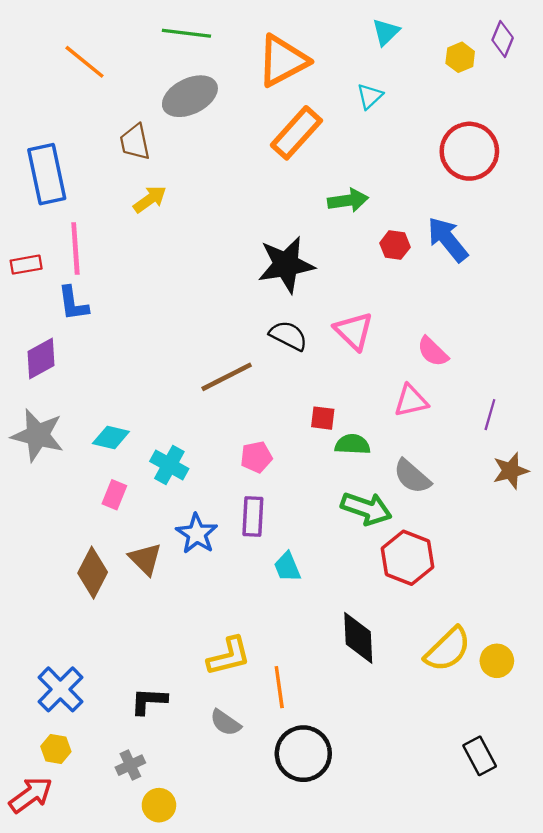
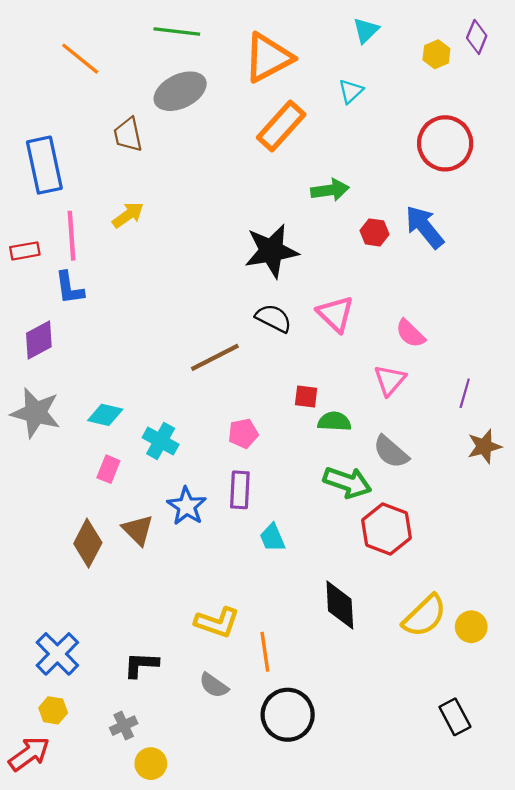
yellow arrow: (150, 199) -> (128, 215), moved
pink triangle: (411, 401) -> (390, 380), turned -36
yellow L-shape: (229, 656) -> (217, 622), turned 33

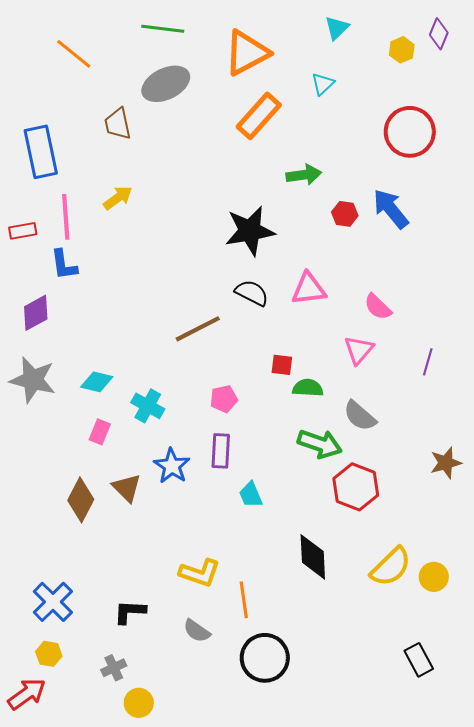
pink triangle: (335, 314) -> (309, 289), turned -51
brown star: (484, 446) -> (446, 463), moved

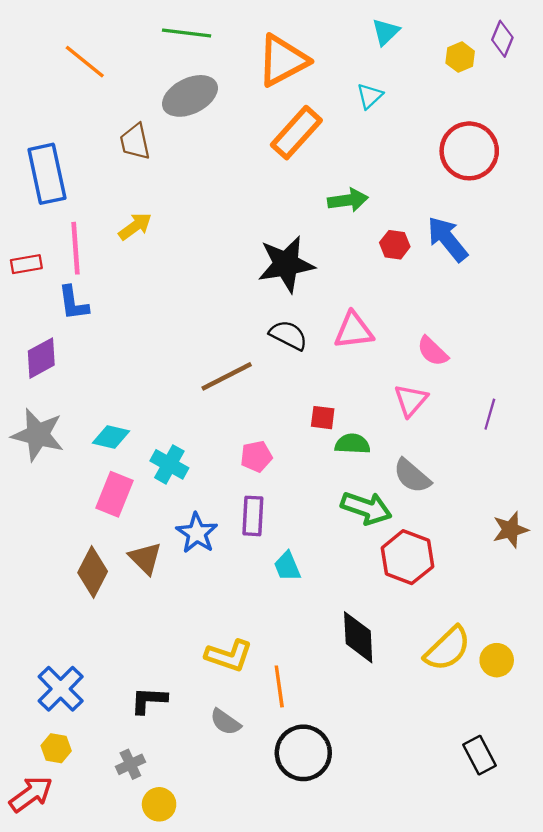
pink rectangle: (100, 432) -> (114, 494), size x1.5

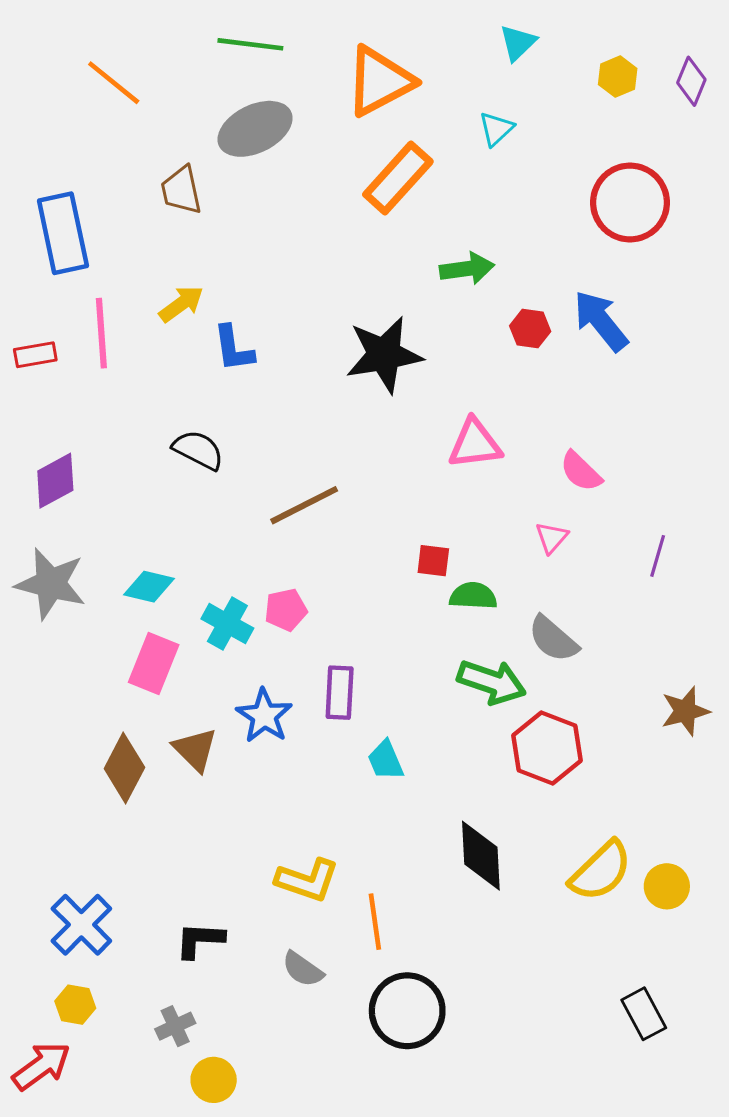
purple diamond: (502, 39) -> (691, 81), moved
blue L-shape: (73, 303) -> (234, 349), moved
black semicircle: (288, 335) -> (198, 450), moved
pink triangle: (411, 400) -> (552, 538), size x0.7
pink pentagon: (256, 456) -> (286, 610), moved

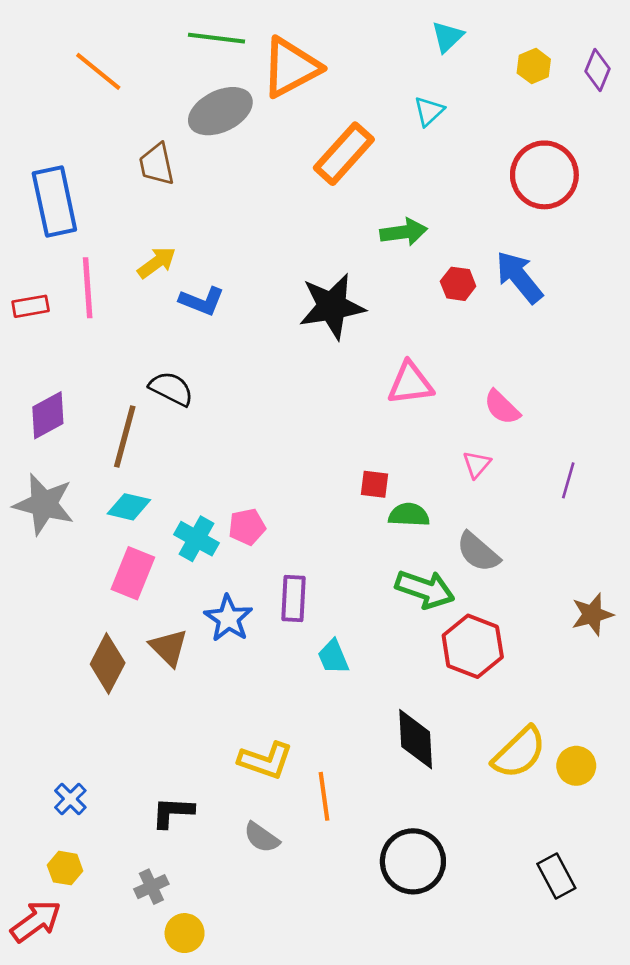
orange triangle: (379, 81) -> (291, 67), moved
blue L-shape: (234, 349) -> (202, 301), turned -60
brown line: (304, 505) -> (125, 436), moved, turned -48
blue cross: (81, 925) -> (70, 799), size x0.6
black circle: (407, 1011) -> (413, 861), moved

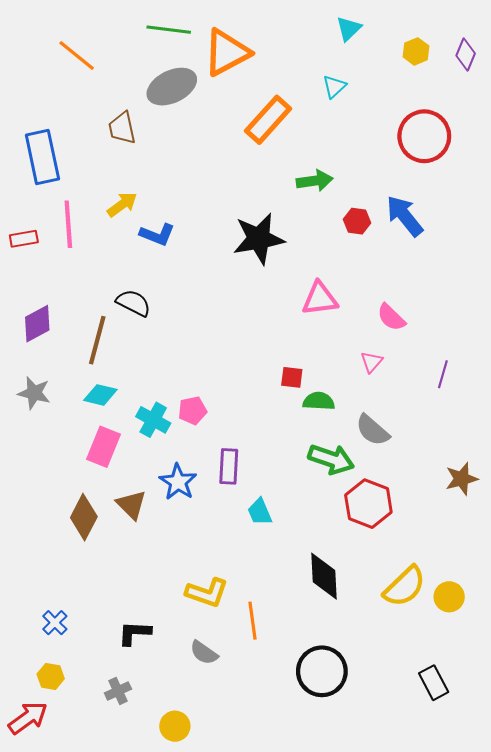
gray star: (44, 504) -> (34, 393), size x0.7
yellow circle: (185, 933) -> (175, 726), moved

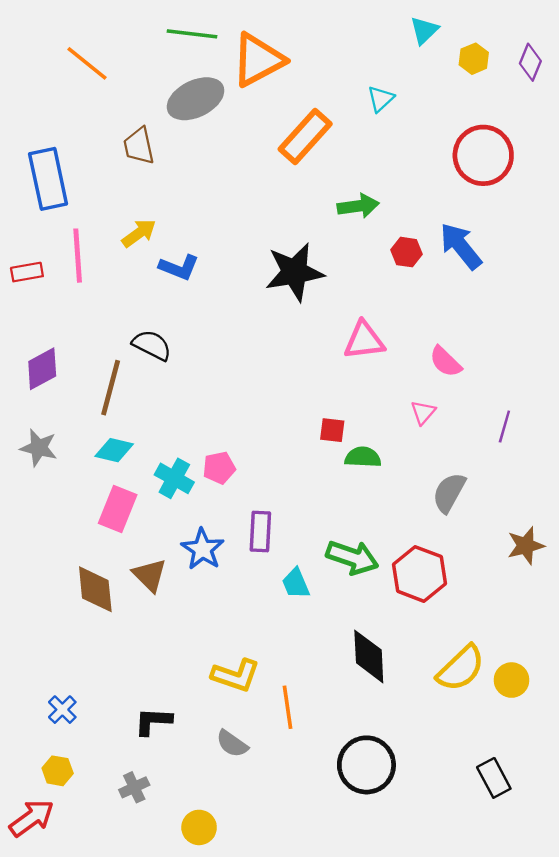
cyan triangle: (349, 29) -> (424, 30), moved
gray semicircle: (373, 430) -> (449, 493), moved, turned 78
green arrow: (331, 459) -> (352, 557), moved
brown diamond: (84, 517) -> (95, 589), turned -33

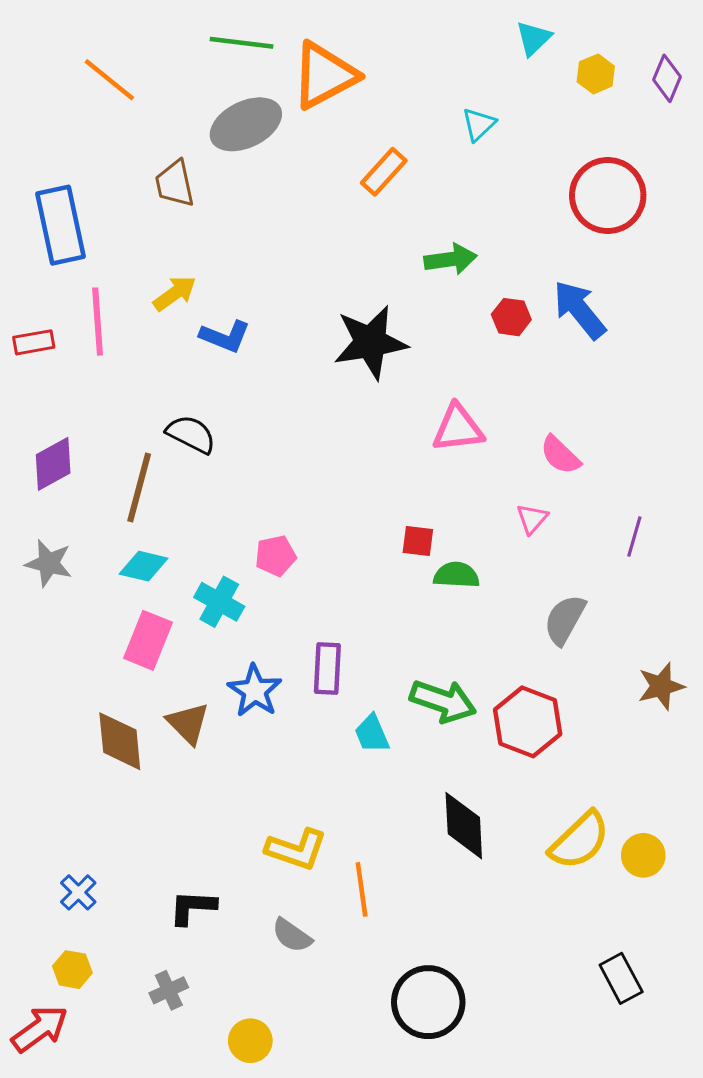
orange rectangle: (305, 136) -> (384, 172), size x0.7
pink pentagon: (219, 468) -> (276, 556), moved
black circle: (366, 765) -> (428, 1002), moved

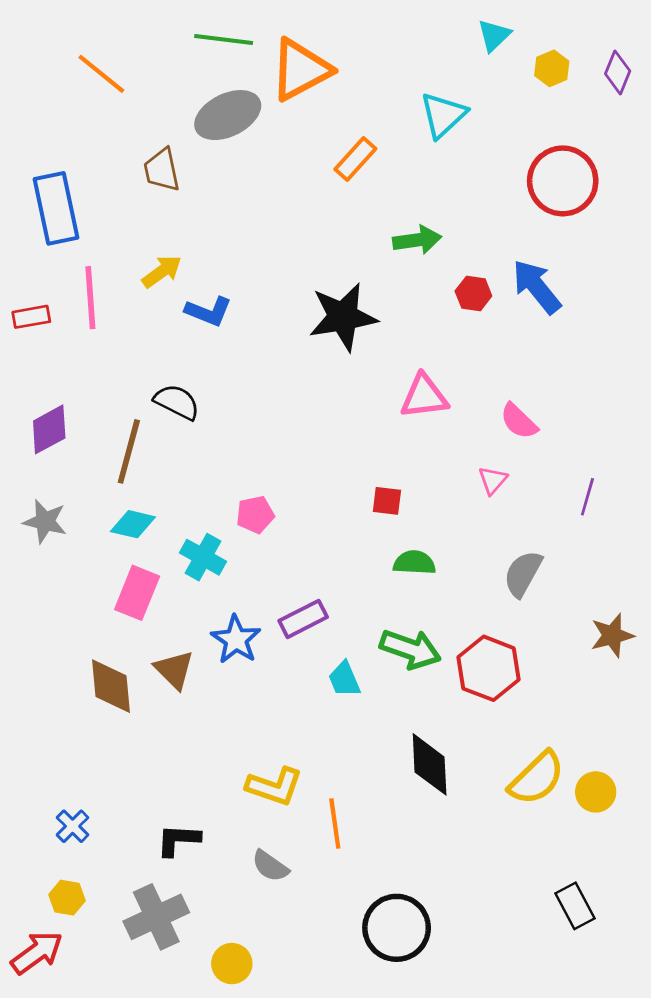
cyan triangle: (479, 124) -> (443, 115), size x1.5
green semicircle: (456, 575) -> (414, 563), moved
purple rectangle: (327, 669) -> (303, 619), turned 60
gray cross: (169, 990) -> (156, 917), size x1.8

